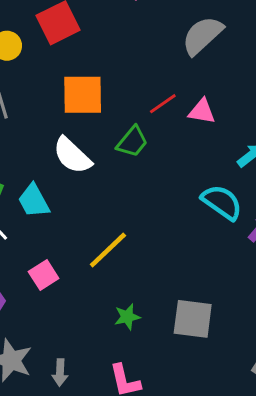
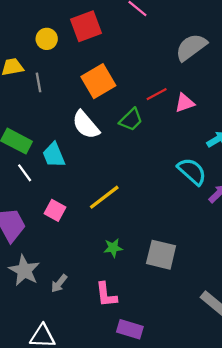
orange square: (83, 95) -> (98, 81), turned -36
pink triangle: (202, 111) -> (185, 103), turned -35
pink square: (44, 275) -> (55, 210), turned -35
gray arrow: (60, 373) -> (59, 283), turned 30

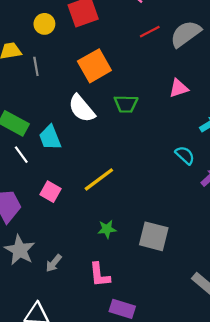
red line: (157, 94) -> (150, 32), moved
green trapezoid: (131, 120) -> (126, 104), turned 45
cyan semicircle: (192, 171) -> (185, 155), size x0.7

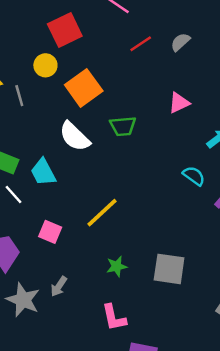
yellow circle: (44, 24) -> (45, 65), moved
gray semicircle: (186, 34) -> (180, 42), size x0.6
gray arrow: (54, 263) -> (59, 286), moved

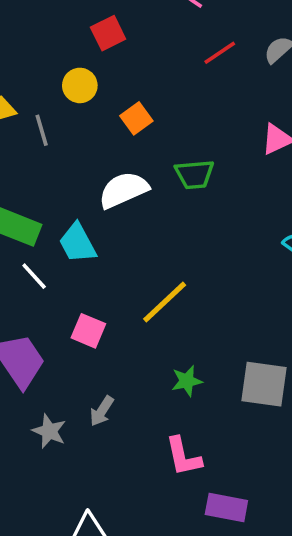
red square: (65, 30) -> (108, 33), size x0.7
orange square: (84, 88) -> (136, 118), size x0.6
white semicircle: (75, 136) -> (123, 190), turned 112
gray star: (23, 300) -> (49, 431), size x0.7

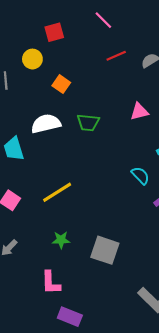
orange square: (136, 118) -> (61, 84), turned -30

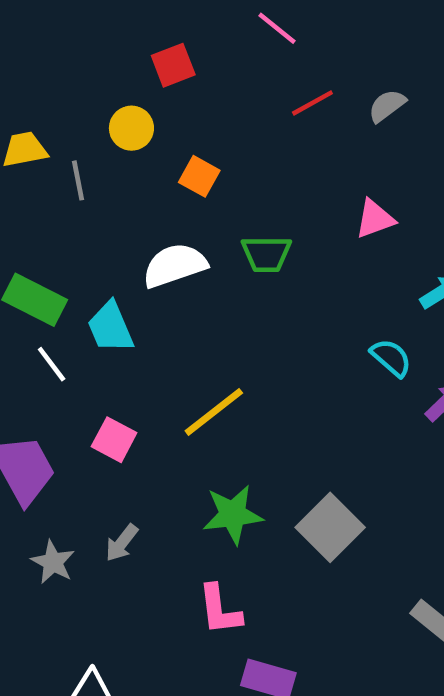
green star: (61, 240) -> (233, 514), size x1.5
gray square: (105, 250) -> (330, 527), turned 32

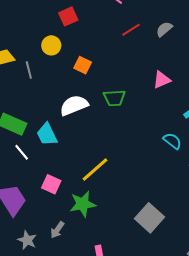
green star: (233, 514) -> (83, 204), moved

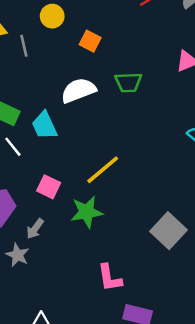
gray arrow: (57, 230) -> (35, 229), moved

